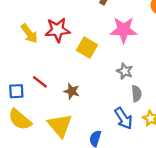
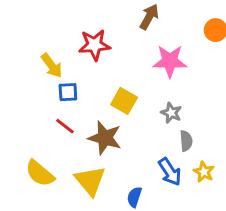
red star: (58, 30) -> (95, 45), moved
yellow square: (87, 48) -> (124, 101), moved
blue square: (16, 91) -> (68, 92), moved
brown star: (72, 91) -> (105, 138), size x1.6

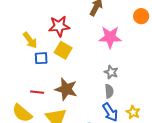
yellow square: (124, 101) -> (63, 50), moved
red line: (65, 126) -> (37, 92), moved, turned -32
gray semicircle: (186, 141) -> (109, 91), moved

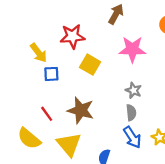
yellow square: (63, 50) -> (90, 65), moved
red line: (37, 92) -> (47, 114), turned 48

